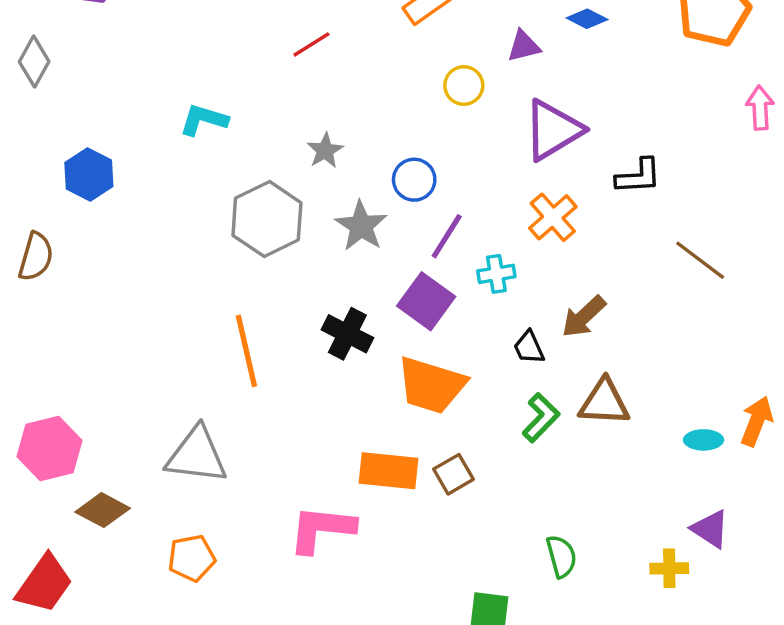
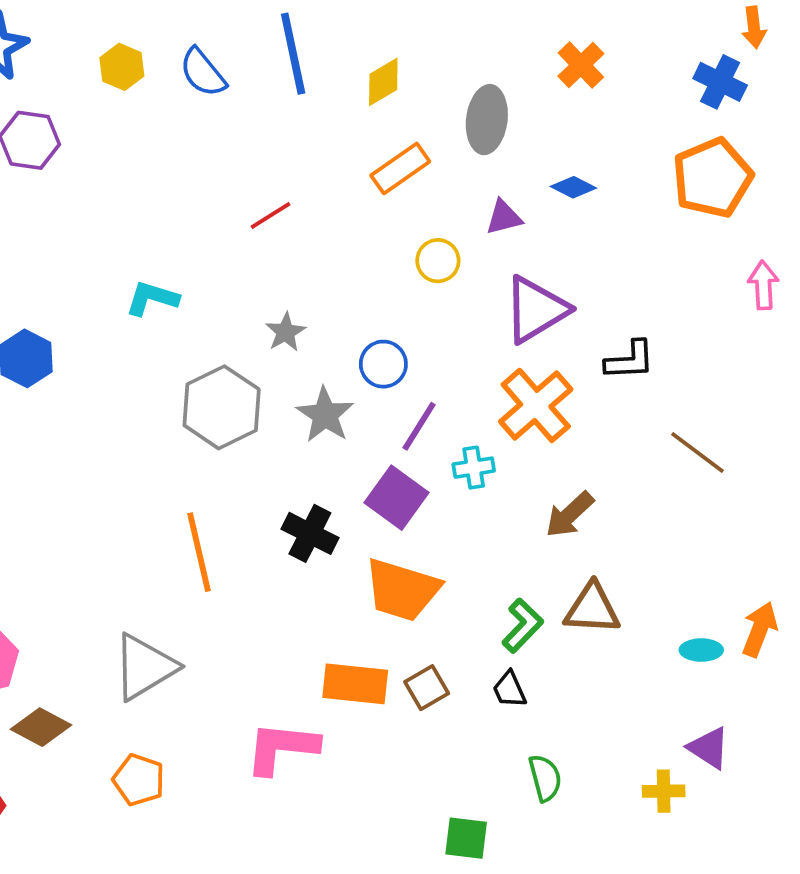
orange cross: (553, 217) -> (536, 405), size x1.4
black trapezoid: (529, 347) -> (509, 690), moved
gray triangle: (197, 455) -> (144, 667), turned -38
orange pentagon: (192, 558) -> (139, 780), turned 30

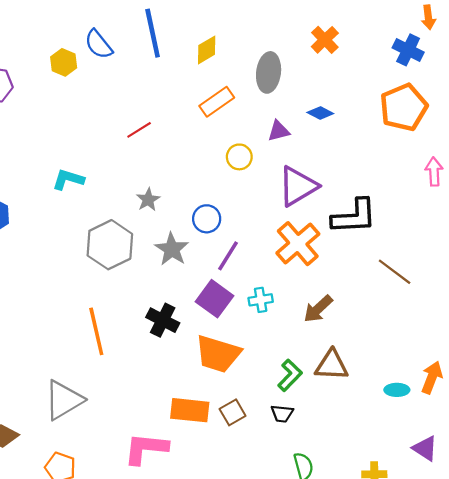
yellow hexagon: (122, 67) -> (64, 62), moved
black L-shape: (630, 360) -> (354, 217), size x1.5
cyan cross: (474, 468) -> (261, 300), moved
black trapezoid: (509, 690) -> (282, 414), turned -60
purple triangle: (709, 748) -> (425, 448), moved

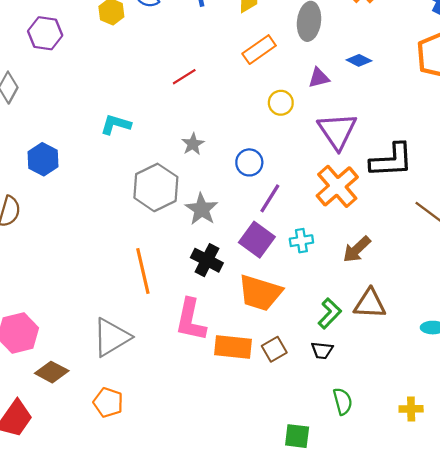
purple triangle: (298, 186) -> (337, 131), turned -33
gray star: (172, 249) -> (202, 209), moved
pink L-shape: (146, 448) -> (191, 320), moved, turned -84

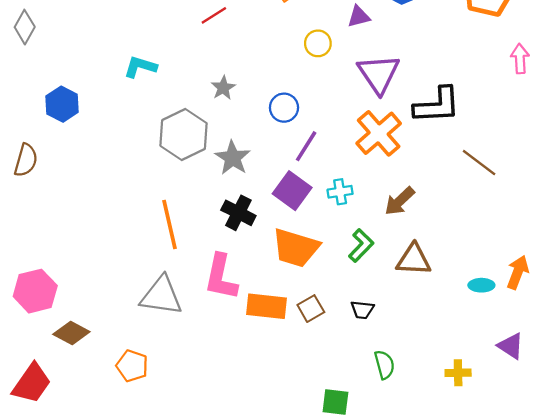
green L-shape: (330, 313) -> (361, 245), moved
gray triangle: (111, 337) -> (161, 296), moved, turned 39

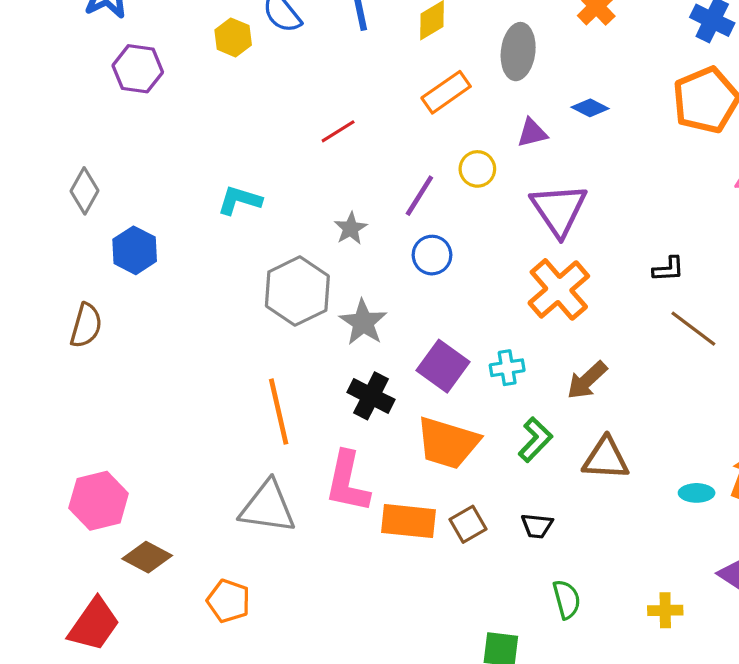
gray diamond: (25, 27) -> (85, 191), moved
black L-shape: (437, 105) -> (668, 269), moved, size x0.5
purple line: (306, 146) -> (419, 196), moved

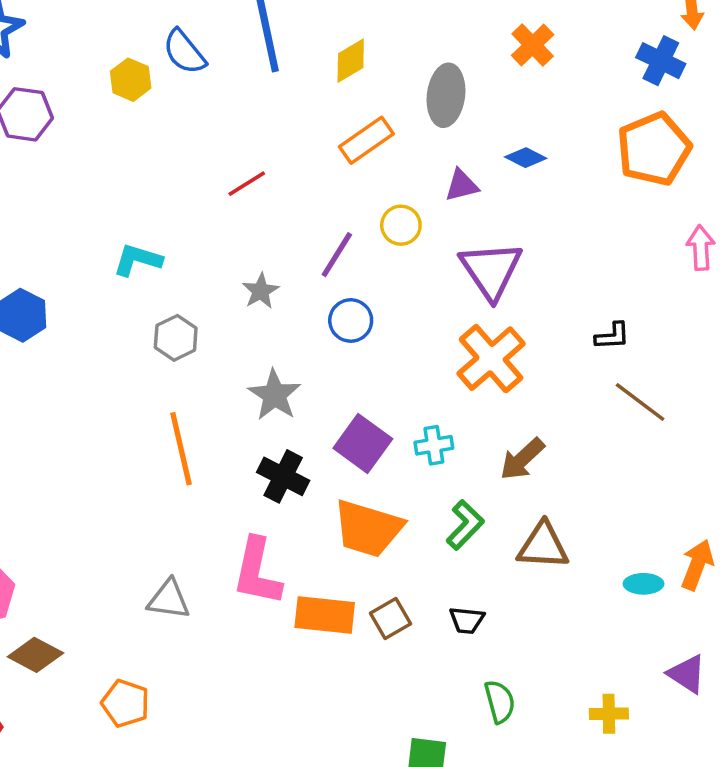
gray hexagon: (297, 291) -> (176, 338), moved, size x0.6
orange line: (279, 412) -> (181, 449), moved
gray triangle: (268, 507) -> (169, 599), size x0.7

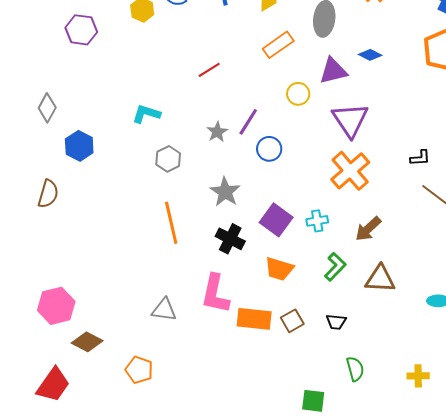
purple triangle: (462, 185) -> (333, 71), size x1.4
purple line: (337, 255) -> (248, 122), moved
orange trapezoid: (368, 528) -> (279, 269), size x0.7

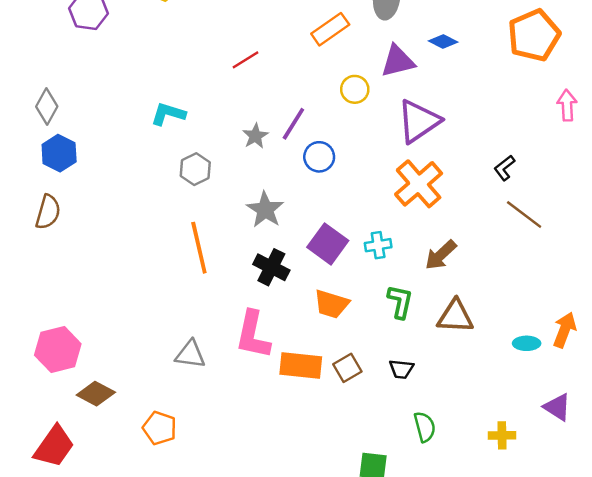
purple triangle: (350, 120) -> (419, 121), turned 30
blue hexagon: (79, 146) -> (59, 153), moved
black L-shape: (420, 158) -> (504, 168), turned 145
green L-shape: (335, 267) -> (400, 302), turned -32

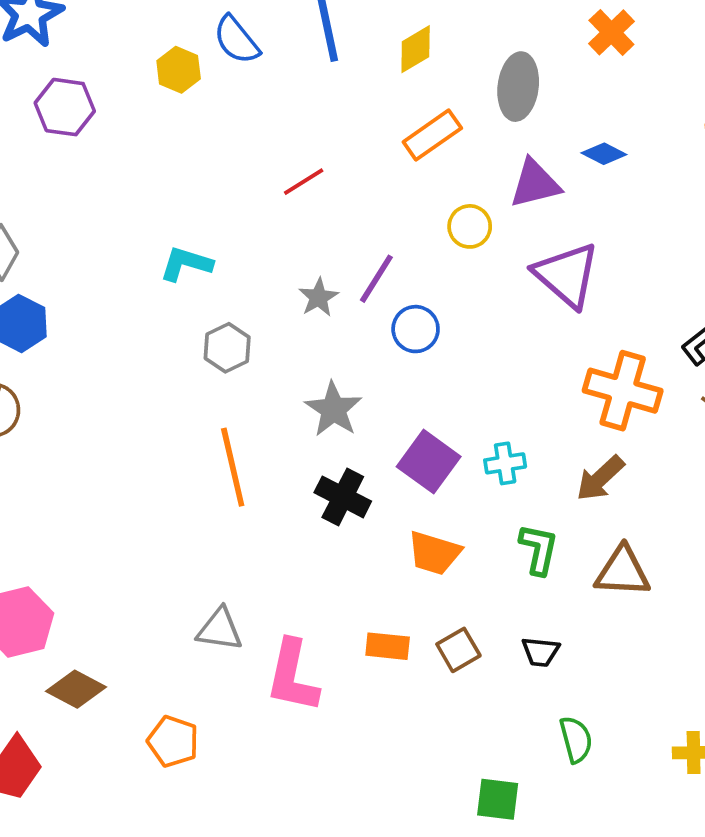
purple triangle: (419, 121) -> (567, 275), turned -45
orange cross: (419, 184) -> (623, 391), moved, turned -33
pink L-shape: (253, 335) -> (292, 676), moved
orange rectangle: (301, 365) -> (388, 646), size x0.7

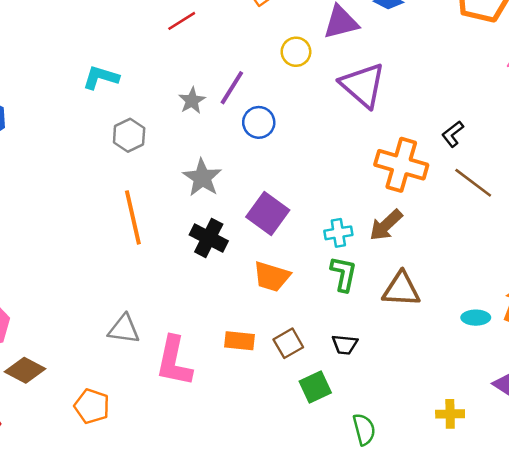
cyan cross: (505, 463) -> (338, 233), moved
green semicircle: (576, 739) -> (364, 429), moved
green square: (498, 799) -> (315, 387), moved, turned -32

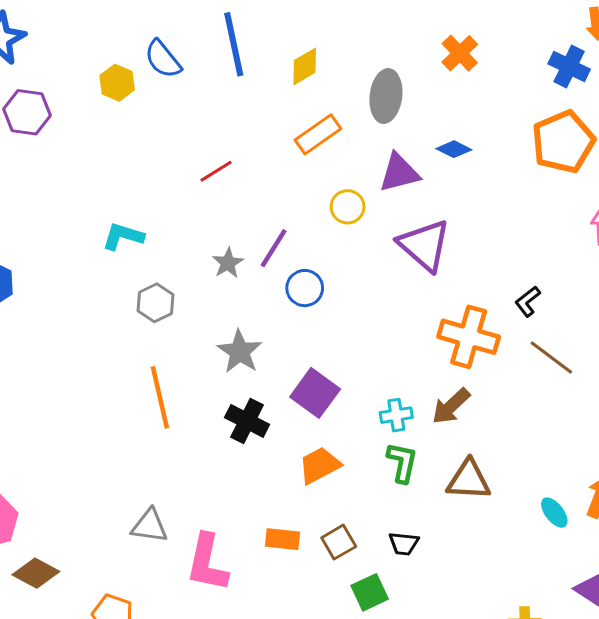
orange trapezoid: (272, 276) -> (319, 465), turned 135
cyan ellipse: (476, 318) -> (554, 513), turned 52

